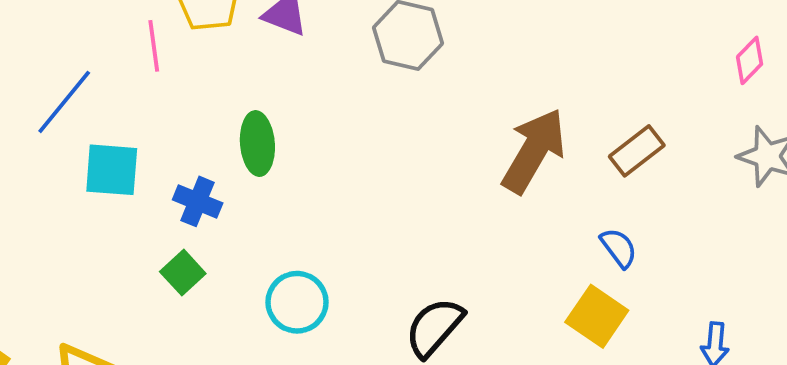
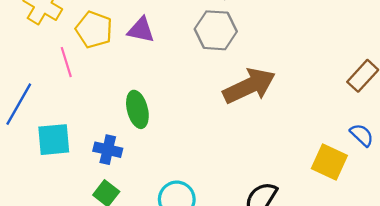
brown arrow: (534, 151) -> (249, 86), moved, turned 44
yellow square: (597, 316) -> (329, 162), moved

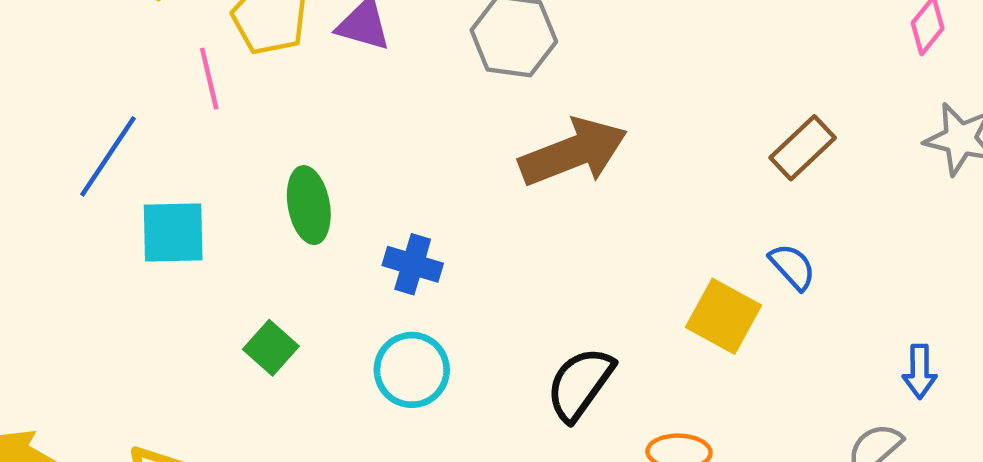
green ellipse: (137, 109) -> (309, 205), moved
blue cross: (108, 150) -> (413, 264), moved

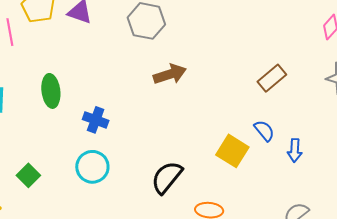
brown arrow: (573, 152) -> (170, 74), size x0.7
green square: (271, 348) -> (28, 175), moved
blue arrow: (920, 372) -> (295, 150), moved

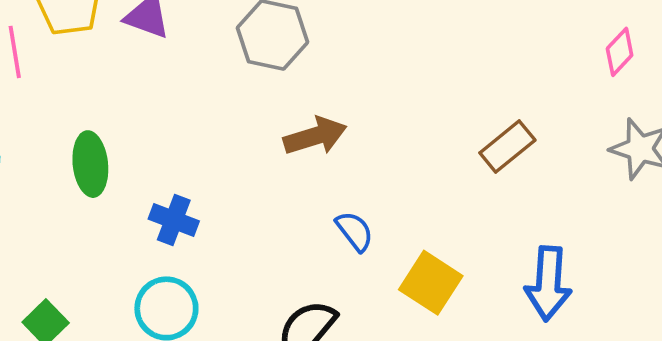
blue semicircle: (264, 131) -> (355, 231), moved
blue arrow: (295, 150) -> (548, 283), size x1.6

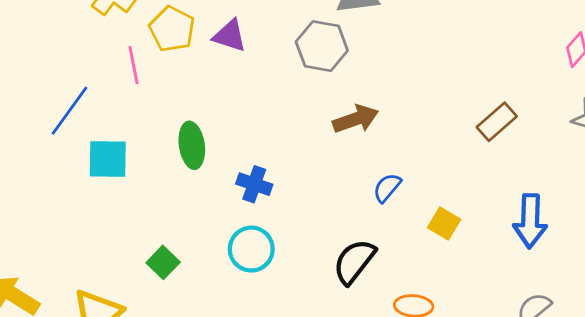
blue semicircle: (355, 231) -> (387, 188), turned -100
yellow square: (431, 283) -> (444, 223), size x0.7

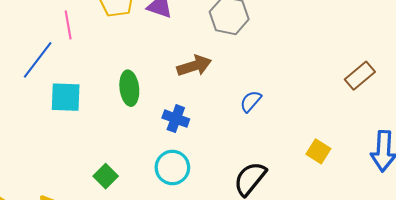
pink line: (134, 65) -> (68, 25), moved
brown arrow: (356, 119) -> (194, 66), moved
blue semicircle: (387, 188) -> (251, 101), moved

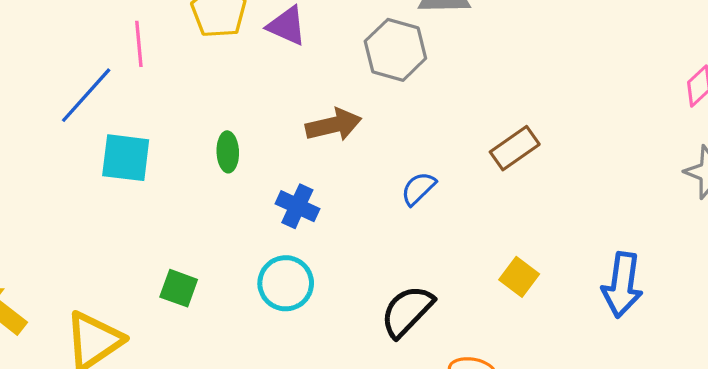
brown rectangle: (360, 76) -> (515, 148), moved
green ellipse: (129, 88) -> (228, 152), size x0.7
green square: (106, 176) -> (179, 288), turned -30

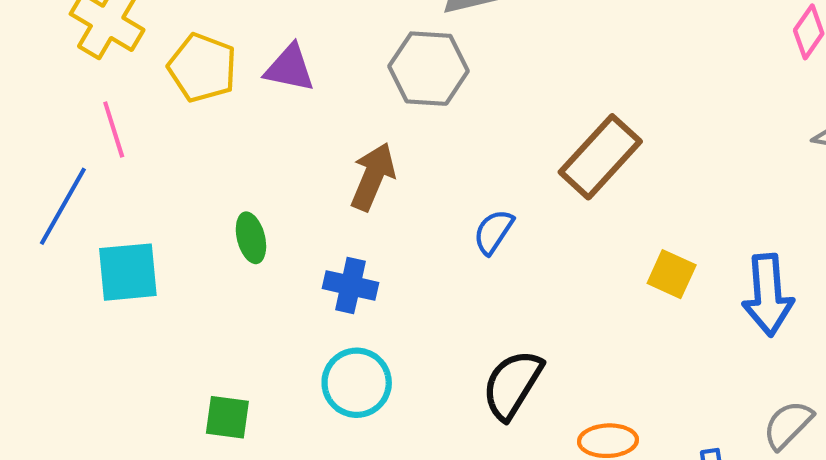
brown arrow: (333, 125) -> (373, 177), turned -42
brown rectangle: (515, 148) -> (600, 157), size x1.4
yellow square: (519, 277) -> (672, 274), moved

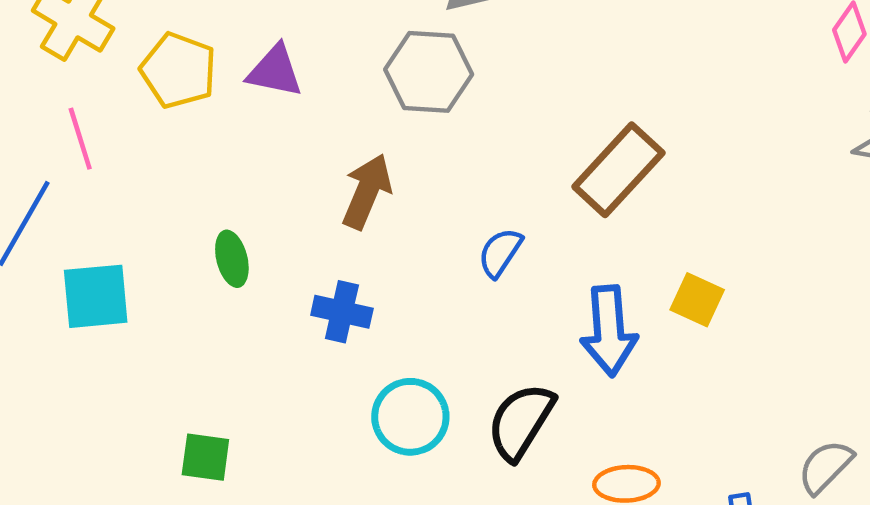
blue arrow: (768, 295) -> (609, 331), moved
cyan circle: (357, 383) -> (410, 417), moved

